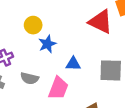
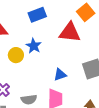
blue star: (47, 44) -> (34, 46), moved

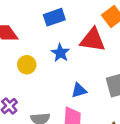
blue star: (34, 46) -> (60, 53), moved

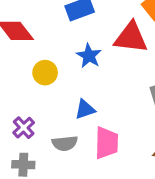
blue triangle: (79, 90) -> (85, 109), moved

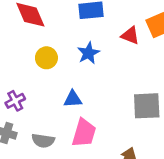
red triangle: (131, 38) -> (130, 35), moved, size x0.6
gray semicircle: (65, 143) -> (43, 141), moved

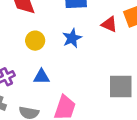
blue triangle: (73, 99) -> (41, 77), moved

